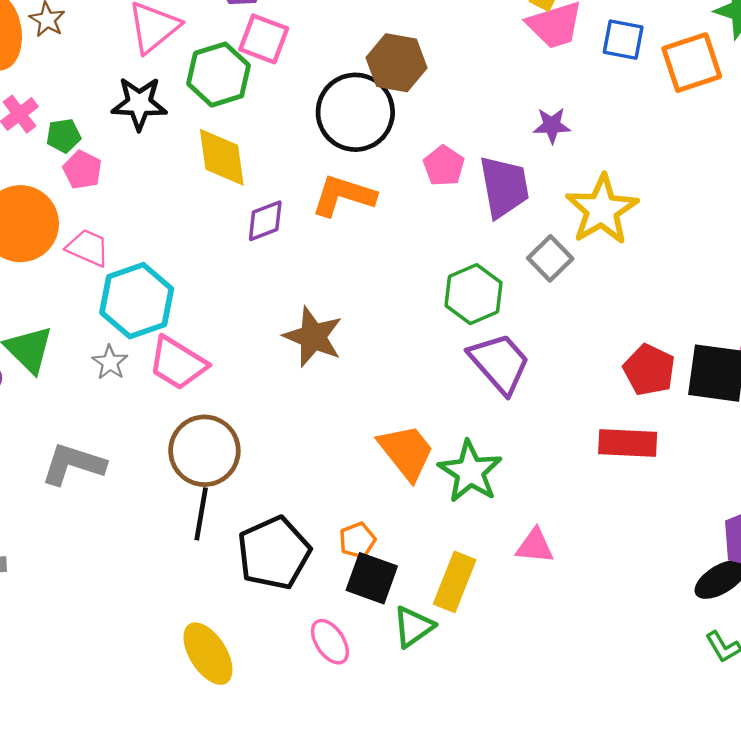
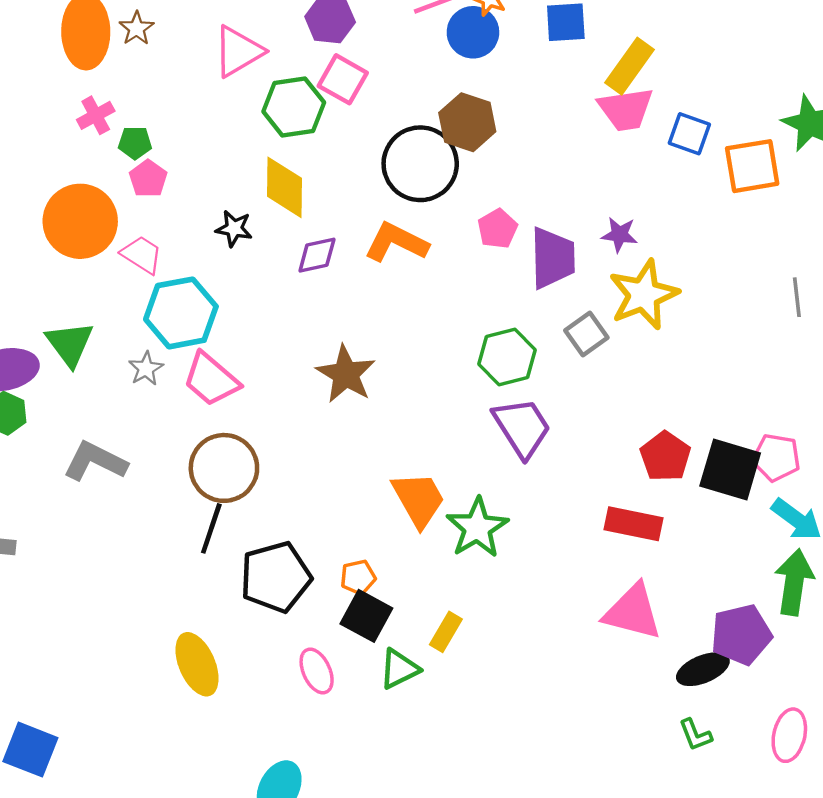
black star: (139, 103) -> (234, 229), moved, size x0.7
purple star: (552, 125) -> (619, 235), moved
pink triangle: (535, 546) -> (633, 612), moved, size x1.6
yellow rectangle: (455, 582) -> (446, 632), size x0.7

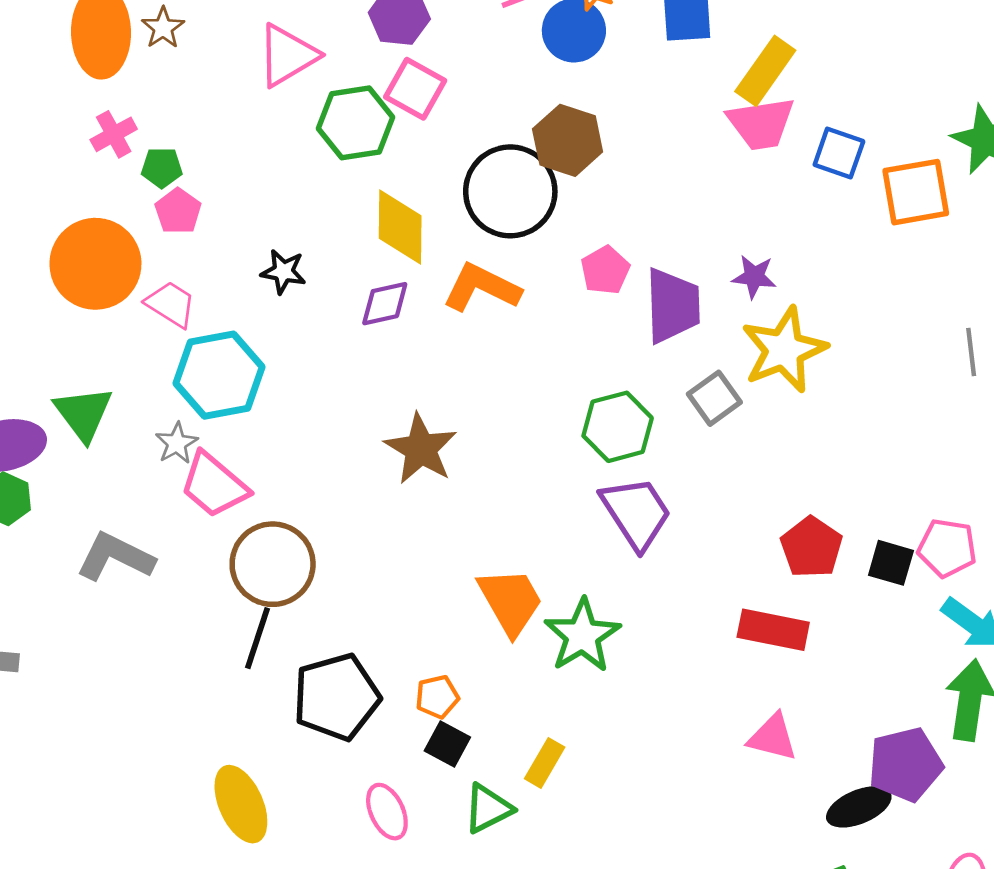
yellow diamond: (285, 187) -> (400, 227), moved
pink trapezoid: (211, 379) -> (214, 485), moved
black square: (730, 470) -> (891, 563), size x0.6
pink triangle: (633, 612) -> (773, 737), size x0.7
black square: (366, 616) -> (447, 744), size x0.7

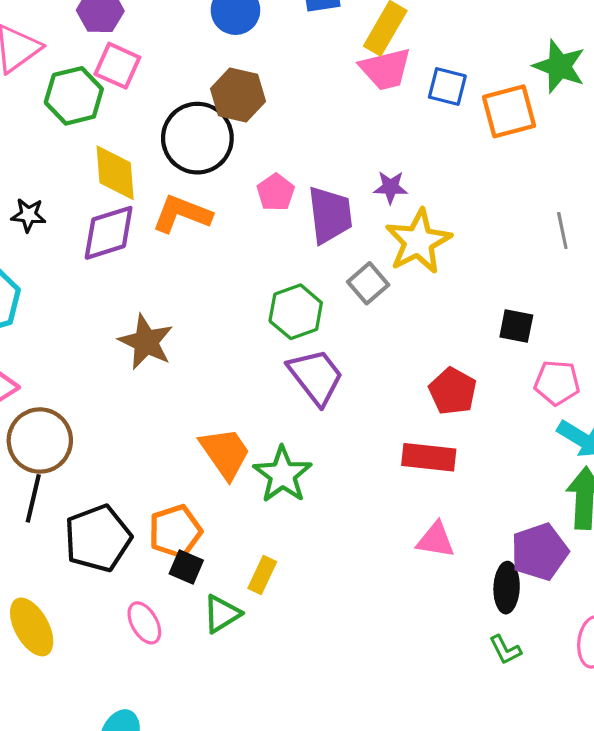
purple diamond: (385, 304) -> (109, 233), size x1.5
black square: (891, 563) -> (516, 326), moved
orange pentagon: (437, 697) -> (175, 531), size x1.6
black ellipse: (859, 807) -> (507, 588), turned -60

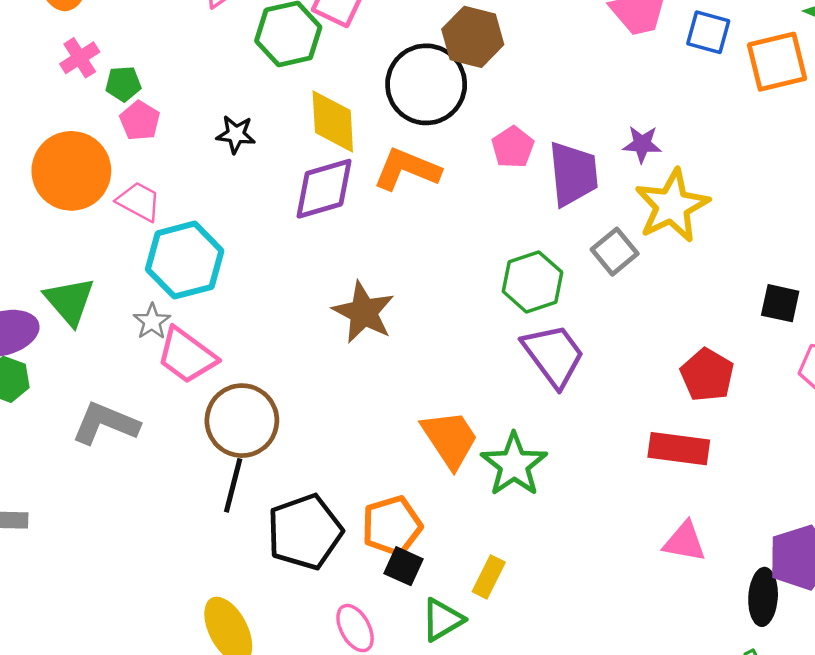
black star: (28, 215) -> (236, 134), moved

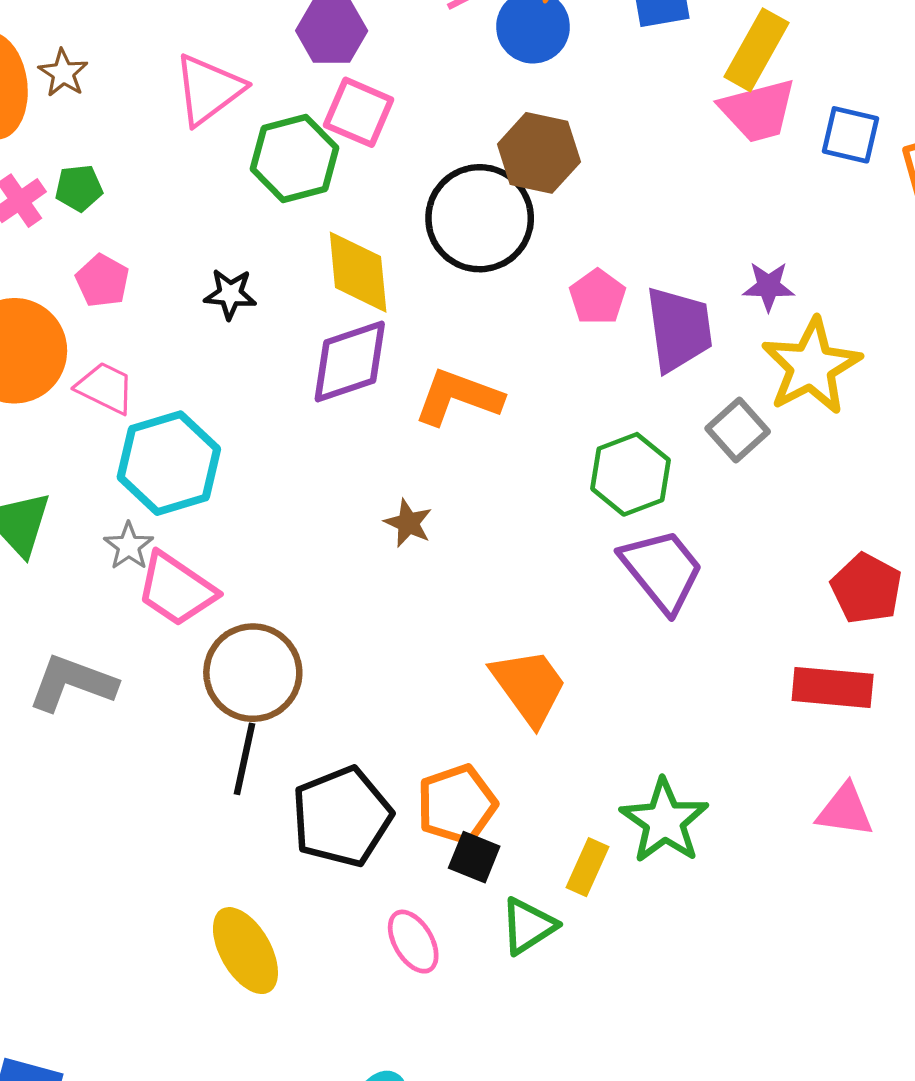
green pentagon: (123, 84) -> (79, 188), moved
orange L-shape: (407, 169) -> (458, 397), moved
brown star: (363, 312) -> (408, 523), size x0.6
green star: (514, 465) -> (664, 821), moved

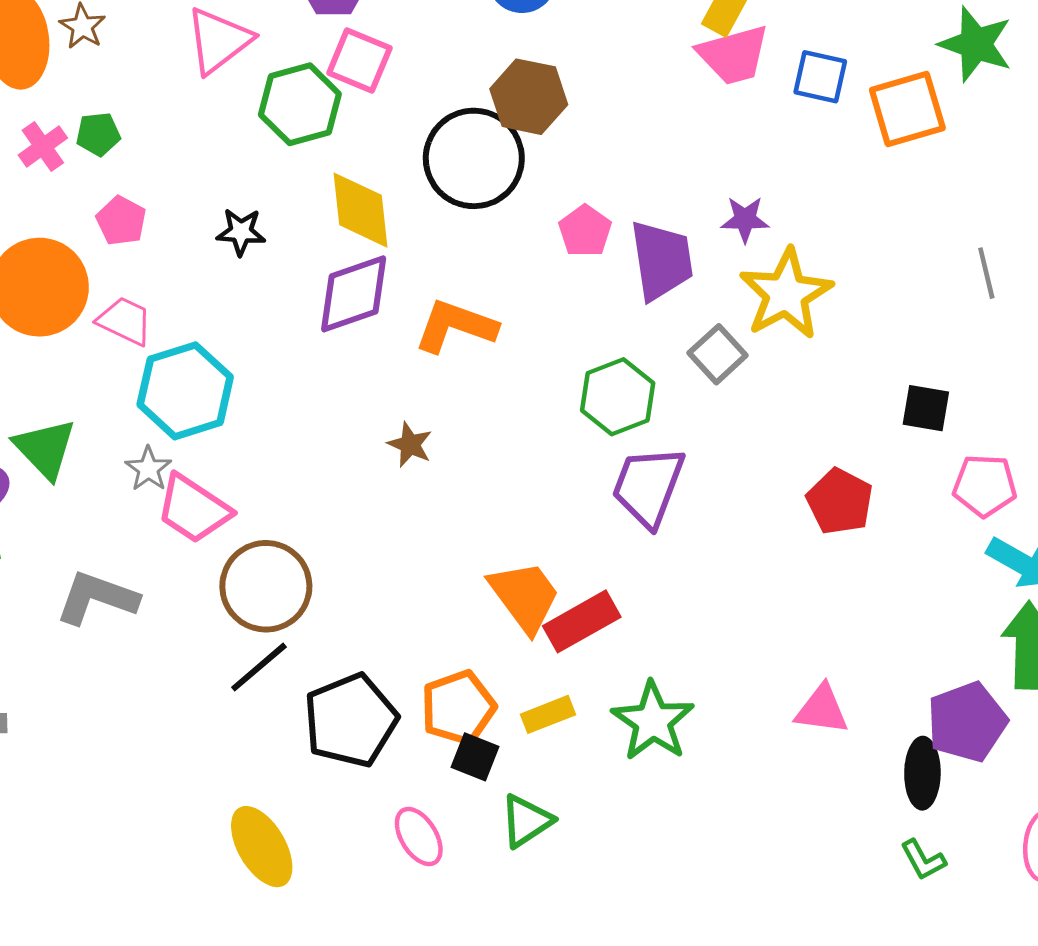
purple trapezoid: (662, 570) -> (648, 486), turned -120
red rectangle: (833, 687) -> (582, 621), moved, turned -34
black line: (245, 759) -> (259, 667), turned 38
yellow rectangle: (588, 867) -> (548, 714), moved, turned 45

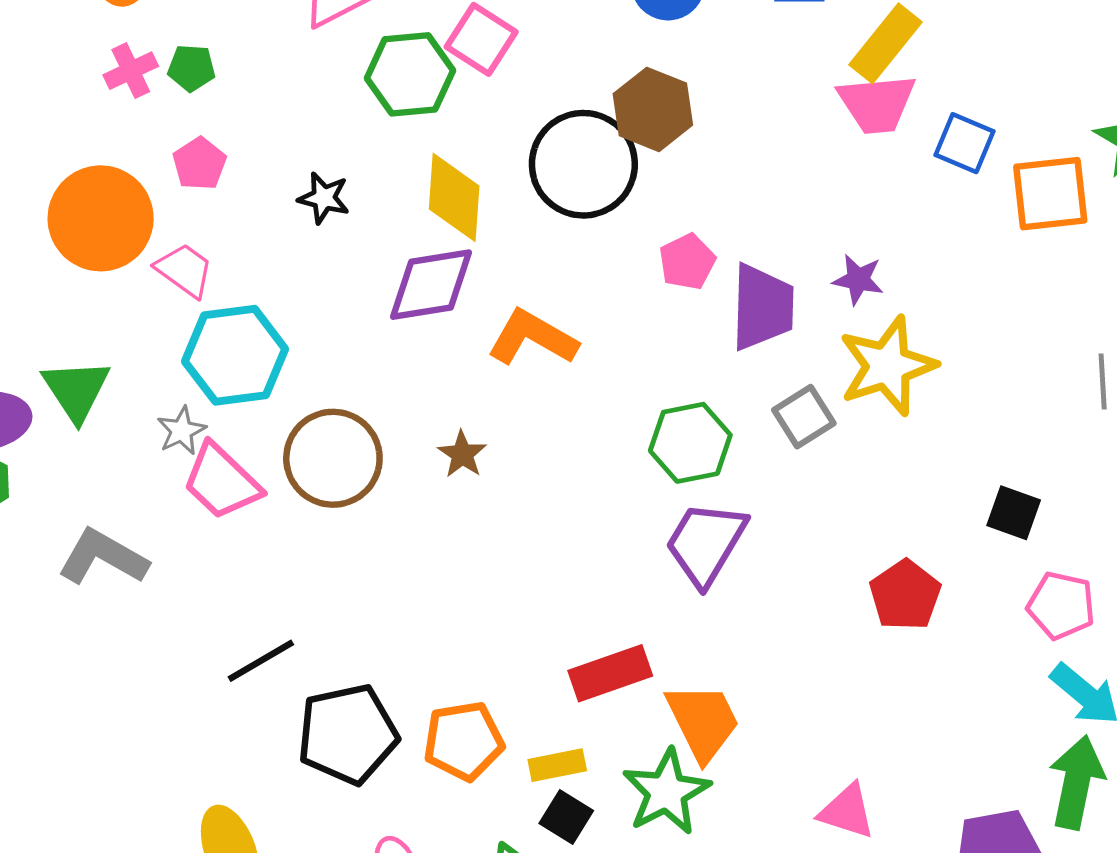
brown circle: (266, 586) -> (333, 458), moved
orange trapezoid: (525, 596) -> (703, 722), moved
black square: (475, 757) -> (566, 817), moved

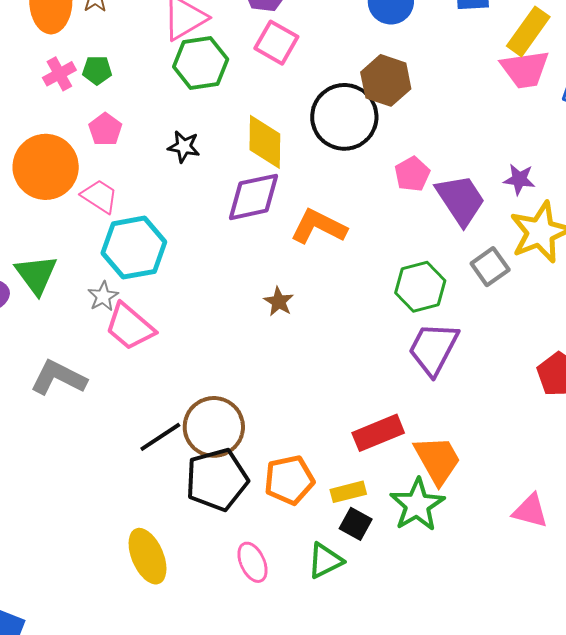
green hexagon: (410, 74) -> (201, 63), moved
purple trapezoid: (762, 307) -> (461, 200), turned -32
brown circle: (333, 458) -> (214, 427), moved

